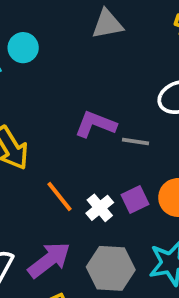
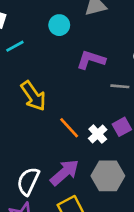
cyan circle: (23, 48) -> (59, 25), moved
purple L-shape: (95, 124) -> (91, 60), moved

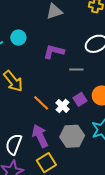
cyan circle: (59, 25) -> (18, 38), moved
purple arrow: (65, 173) -> (40, 136), turned -70

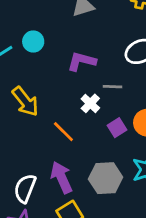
white cross: (63, 106) -> (90, 103), moved

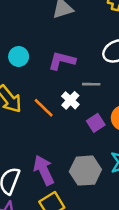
cyan circle: (33, 42) -> (19, 57), moved
orange line: (63, 132) -> (44, 108), moved

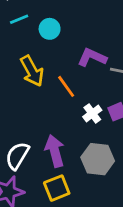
purple L-shape: (62, 61) -> (92, 57), moved
white cross: (70, 100) -> (92, 113), moved

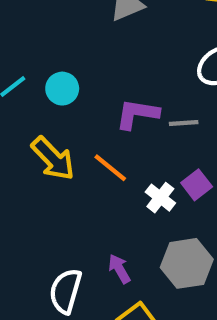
purple arrow: (55, 151) -> (119, 269), size x0.6

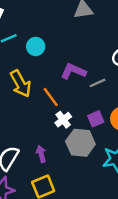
gray line: (184, 123) -> (98, 83), turned -35
white cross: (160, 198) -> (63, 120), moved
gray hexagon: (187, 263) -> (80, 143), moved

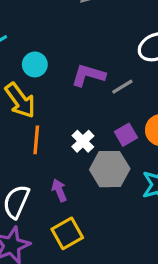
cyan circle: (36, 46) -> (35, 64), moved
orange line: (51, 97) -> (36, 140), moved, turned 48

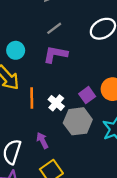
gray line: (122, 87) -> (54, 28), moved
orange line: (36, 140) -> (32, 98), moved

